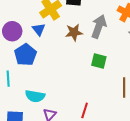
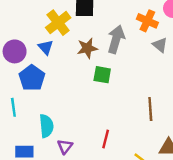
green square: (99, 61) -> (102, 75), moved
cyan semicircle: (35, 96) -> (46, 126), turned -102

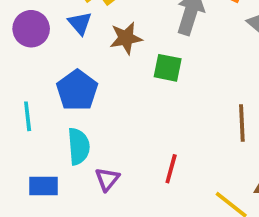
brown star: (87, 48) -> (126, 38), moved
blue pentagon: (32, 78) -> (77, 90), moved

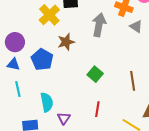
blue triangle: (80, 23) -> (13, 64), moved, turned -32
green square: (168, 68) -> (95, 74), moved, turned 35
blue pentagon: (77, 90) -> (42, 59), moved

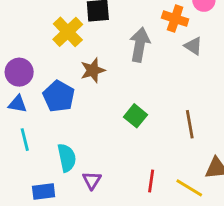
red line: (97, 109) -> (151, 181), moved

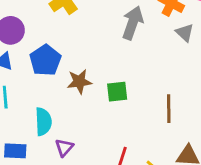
brown star: (93, 70) -> (79, 82), moved
green square: (136, 116) -> (117, 92), turned 35

